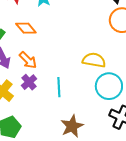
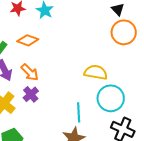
orange diamond: (26, 28) -> (28, 40), turned -30
cyan line: (59, 87) -> (79, 112), moved

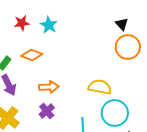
orange arrow: (30, 72) -> (49, 87), moved, turned -48
purple cross: (31, 94) -> (47, 111), moved

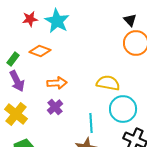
cyan star: (49, 25) -> (57, 21), size x1.4

